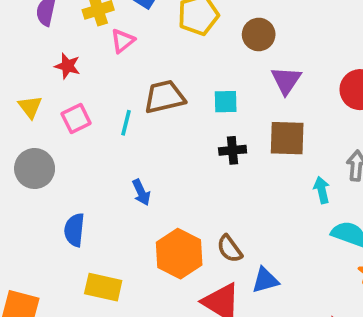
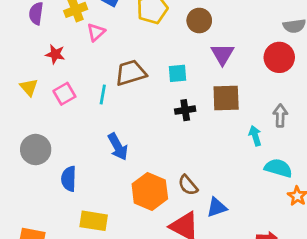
gray circle: (35, 169) -> (36, 150), moved
blue arrow: (141, 192) -> (118, 147), size x1.4

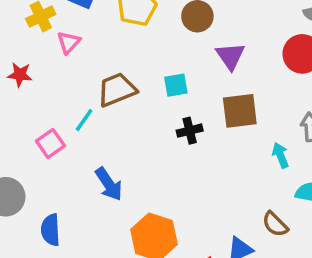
pink square: (64, 94) -> (50, 143), moved
cyan line: (103, 94) -> (84, 120), turned 30
brown semicircle: (188, 185) -> (275, 224), moved

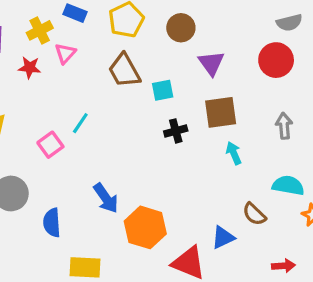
red star: (20, 75) -> (30, 68), moved
brown trapezoid: (117, 90) -> (124, 71), moved, turned -96
cyan arrow: (280, 155) -> (234, 153), moved
blue arrow: (109, 184) -> (106, 198), moved

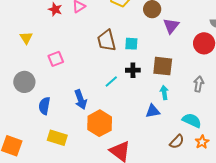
purple triangle: (211, 63) -> (171, 26), moved
brown trapezoid: (124, 71) -> (107, 40), moved
cyan line: (80, 123) -> (111, 81), moved
brown semicircle: (254, 214) -> (177, 142), moved, turned -105
blue triangle: (223, 237) -> (153, 111), moved

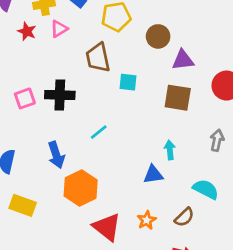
purple triangle: (171, 26) -> (183, 60), turned 42
brown trapezoid: (107, 40) -> (98, 58), moved
brown square: (163, 66) -> (178, 98), moved
black cross: (133, 70) -> (60, 95), moved, size x1.5
orange star: (202, 142) -> (147, 220), moved

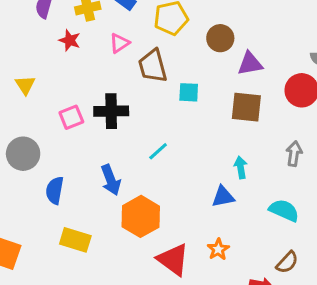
pink triangle: (59, 29) -> (119, 43), moved
brown semicircle: (184, 217) -> (287, 262), moved

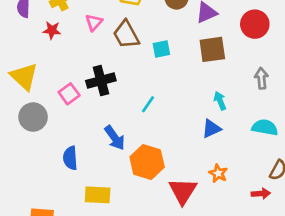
yellow triangle: (25, 85) -> (24, 77), size x1.6
gray circle: (23, 154) -> (33, 117), moved
red triangle: (173, 260) -> (183, 191), turned 40

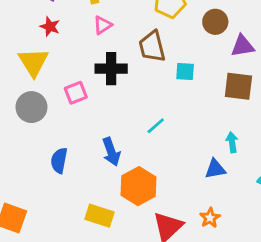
pink triangle: (94, 22) -> (103, 25), moved
red star: (52, 30) -> (50, 27), moved
black cross: (101, 81) -> (111, 69), moved
yellow rectangle: (98, 195) -> (99, 216), moved

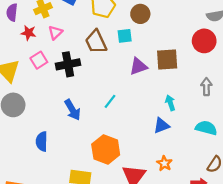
red star: (50, 27) -> (29, 33), moved
purple triangle: (243, 46) -> (138, 66), moved
cyan square: (185, 72) -> (125, 36), moved
pink square: (76, 93) -> (39, 60), moved
blue arrow: (111, 152) -> (72, 110), moved

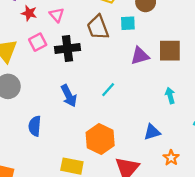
pink triangle: (55, 33) -> (57, 15), turned -32
blue triangle: (161, 126) -> (152, 132), moved
orange star: (164, 163) -> (171, 158), moved

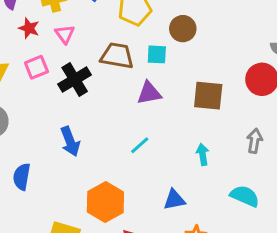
brown trapezoid: (98, 27) -> (117, 56), turned 115
black cross: (67, 48) -> (75, 79), turned -30
purple triangle: (140, 56) -> (149, 93), moved
cyan line: (108, 90) -> (140, 145), moved

